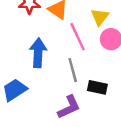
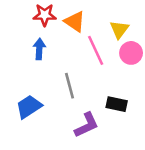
blue arrow: (38, 53) -> (39, 49), moved, size x0.7
gray line: (73, 70) -> (69, 86), moved

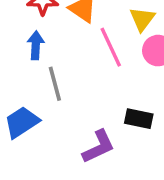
gray line: (69, 86) -> (55, 84), moved

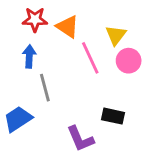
purple L-shape: (99, 147) -> (80, 139), turned 92

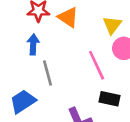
pink line: (90, 58) -> (97, 65), moved

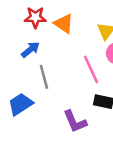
blue arrow: (33, 44) -> (30, 50), turned 48

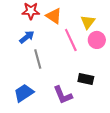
pink line: (91, 69) -> (71, 40), moved
blue trapezoid: (20, 104) -> (24, 93), moved

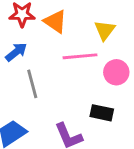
pink line: (71, 40) -> (80, 56), turned -70
pink circle: (97, 40) -> (116, 72), moved

